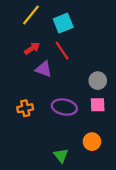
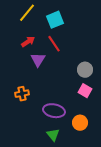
purple triangle: (44, 69) -> (38, 60), turned 42
pink square: (98, 105) -> (85, 91), turned 32
purple ellipse: (64, 107) -> (54, 111), moved

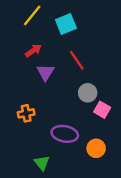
red line: (54, 44) -> (77, 60), moved
gray circle: (85, 70) -> (88, 93), moved
green triangle: (53, 135) -> (42, 163), moved

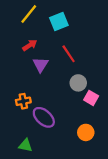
purple ellipse: (65, 134) -> (44, 117), moved, turned 30
green triangle: (42, 163) -> (25, 145), moved, turned -40

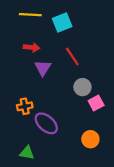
yellow line: (29, 14) -> (30, 15), turned 54
red arrow: (30, 45) -> (32, 47), turned 40
pink square: (91, 98) -> (96, 103), turned 32

